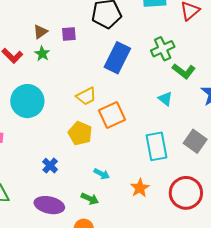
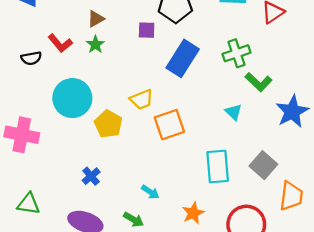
purple square: (69, 34) -> (147, 30), moved
yellow pentagon: (80, 133) -> (108, 124), moved

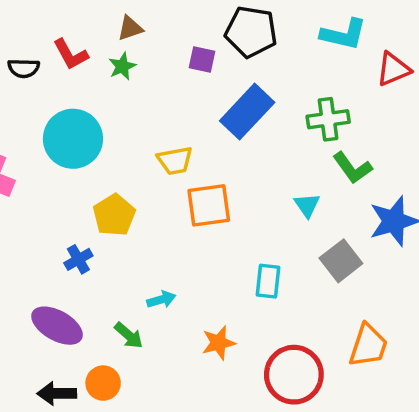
yellow pentagon: (108, 124) -> (114, 215), moved
gray square: (263, 165) -> (341, 261), moved
cyan rectangle: (218, 167) -> (268, 281), size x0.7
cyan arrow: (150, 192) -> (161, 300), turned -60

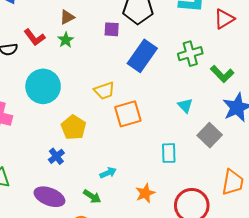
green L-shape: (352, 168) -> (222, 74), moved

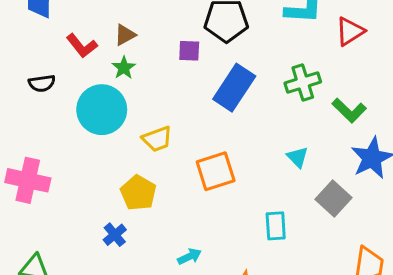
red L-shape: (35, 37) -> (82, 46), moved
cyan circle: (43, 86) -> (102, 110), moved
yellow trapezoid: (104, 91) -> (157, 139), moved

